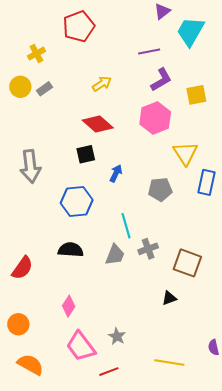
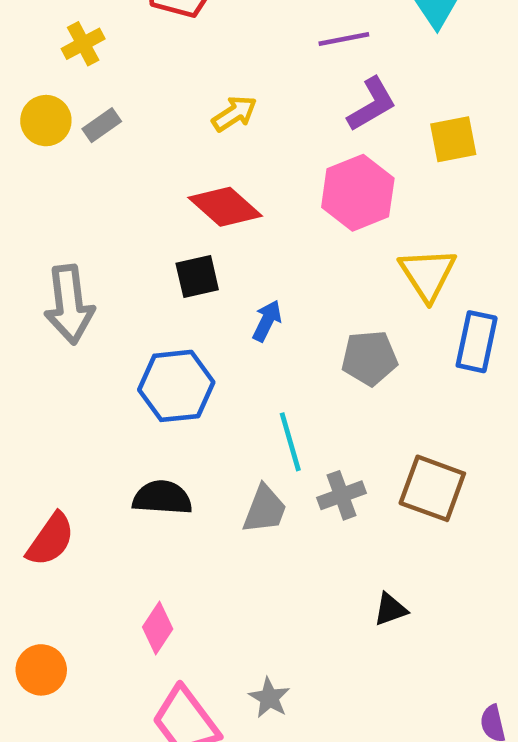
brown square: (187, 263) -> (432, 488), moved

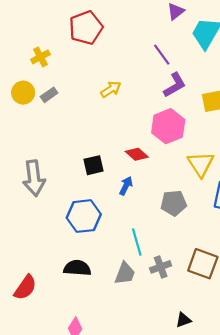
purple line: (344, 39) -> (162, 55), turned 65
red diamond: (225, 207) -> (137, 154), moved, size x0.7

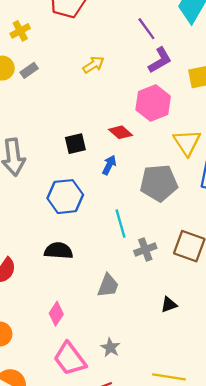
gray pentagon: (174, 203) -> (159, 183), size x1.4
gray trapezoid: (125, 273) -> (108, 286), moved

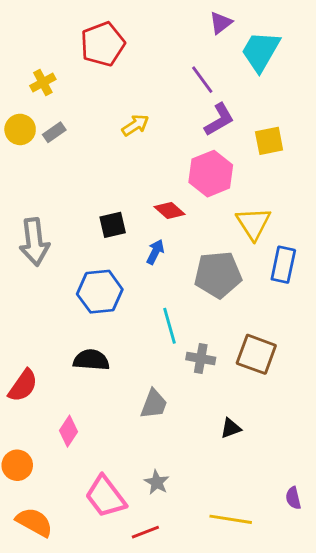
gray cross: (145, 249) -> (201, 359), turned 30
pink diamond: (56, 314) -> (68, 431), moved

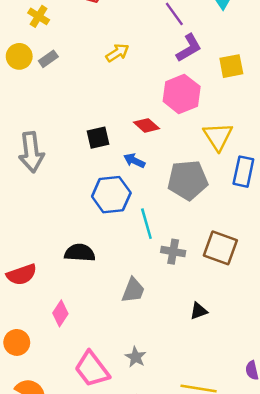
yellow cross: (43, 83) -> (39, 16), turned -30
blue arrow: (155, 252) -> (134, 161), turned -90
blue hexagon: (100, 292) -> (111, 195), moved
red semicircle: (23, 386) -> (22, 275), turned 36

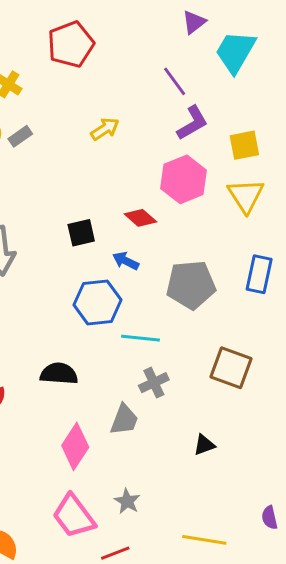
yellow triangle: (218, 136) -> (246, 196), moved
cyan line: (146, 224) -> (140, 338), turned -68
gray cross: (173, 252) -> (154, 383), moved, turned -35
pink diamond: (60, 313) -> (75, 446), moved, size x1.4

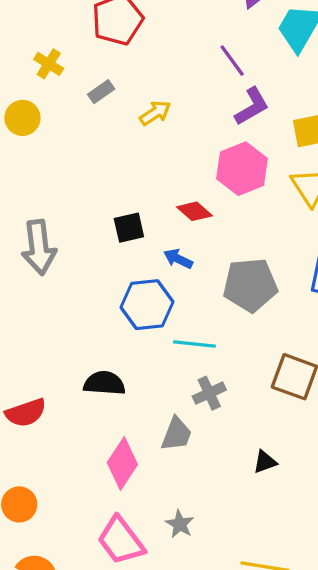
gray rectangle: (20, 136) -> (101, 92), moved

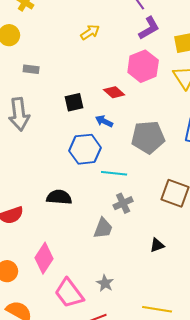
gray rectangle: (101, 92) -> (31, 69), moved, turned 42
pink diamond: (122, 464) -> (44, 258), moved

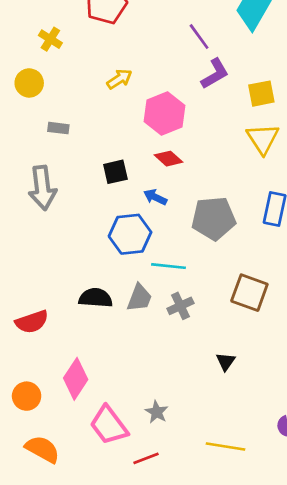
yellow arrow: (90, 32) -> (119, 79), moved
pink hexagon: (143, 66) -> (165, 113), moved
gray trapezoid: (103, 228) -> (139, 298), moved
black triangle: (157, 245) -> (226, 362), turned -35

